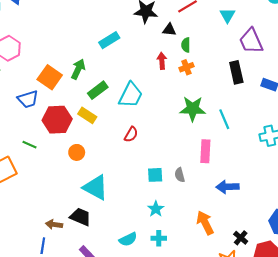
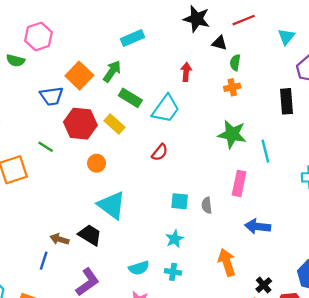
cyan rectangle: (109, 40) -> (132, 38), moved
red arrow: (162, 61) -> (186, 72), moved
green rectangle: (98, 90) -> (130, 98), turned 60

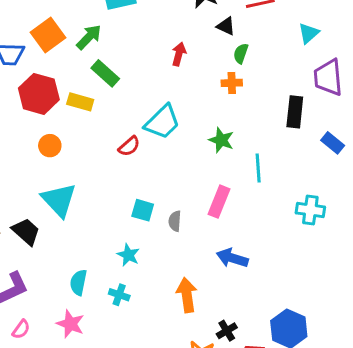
cyan trapezoid: (166, 109) -> (162, 122), moved
yellow rectangle: (114, 124) -> (80, 102), turned -36
green star: (232, 134) -> (221, 140), size x0.7
cyan star: (175, 239) -> (128, 255), turned -30
cyan semicircle: (139, 268) -> (78, 282), turned 108

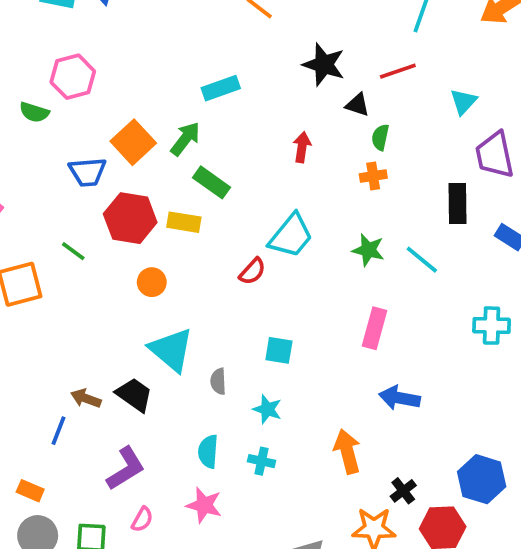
cyan line: (258, 168) -> (422, 260), moved, turned -40
gray semicircle: (175, 221) -> (218, 381), moved

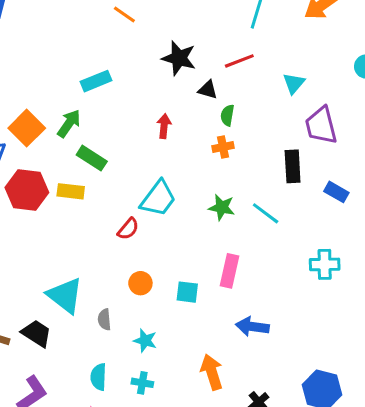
orange circle: (152, 282) -> (140, 283), moved
cyan square: (279, 350) -> (187, 292), moved

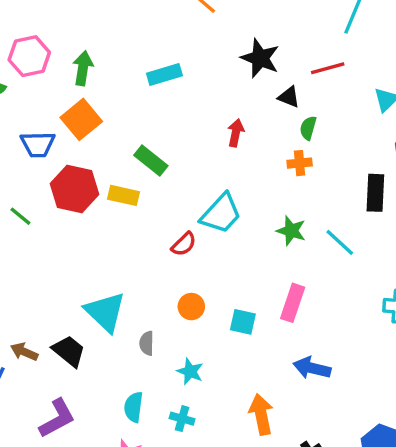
green arrow: (69, 123) -> (83, 68), moved, turned -32

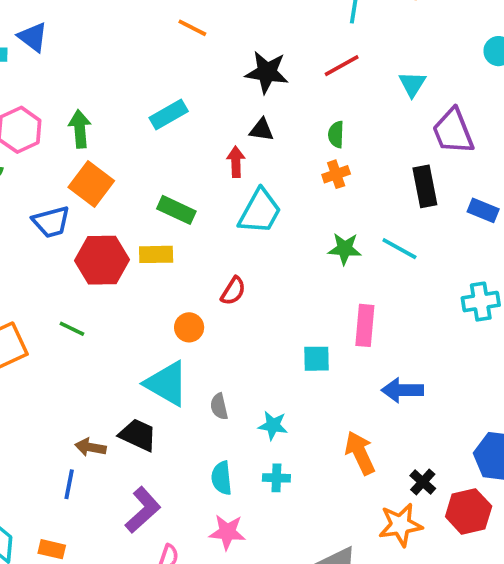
black triangle: (289, 97) -> (262, 130), moved
red arrow: (236, 133) -> (236, 162), moved
cyan trapezoid: (221, 214) -> (260, 211), moved
green line: (20, 216) -> (72, 329), moved
orange circle: (191, 307) -> (189, 327), moved

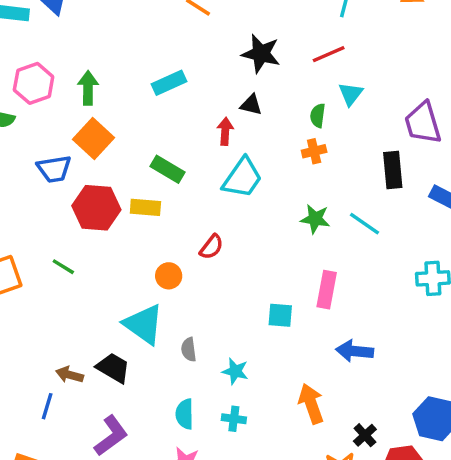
cyan triangle: (412, 84) -> (351, 94), moved

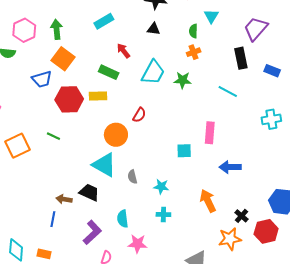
purple trapezoid: (423, 123) -> (256, 29), turned 64
red arrow: (225, 131) -> (123, 51), moved, turned -35
green star: (315, 219) -> (183, 80), moved
orange circle: (169, 276) -> (116, 135), size x1.5
cyan semicircle: (185, 414) -> (123, 219), moved

